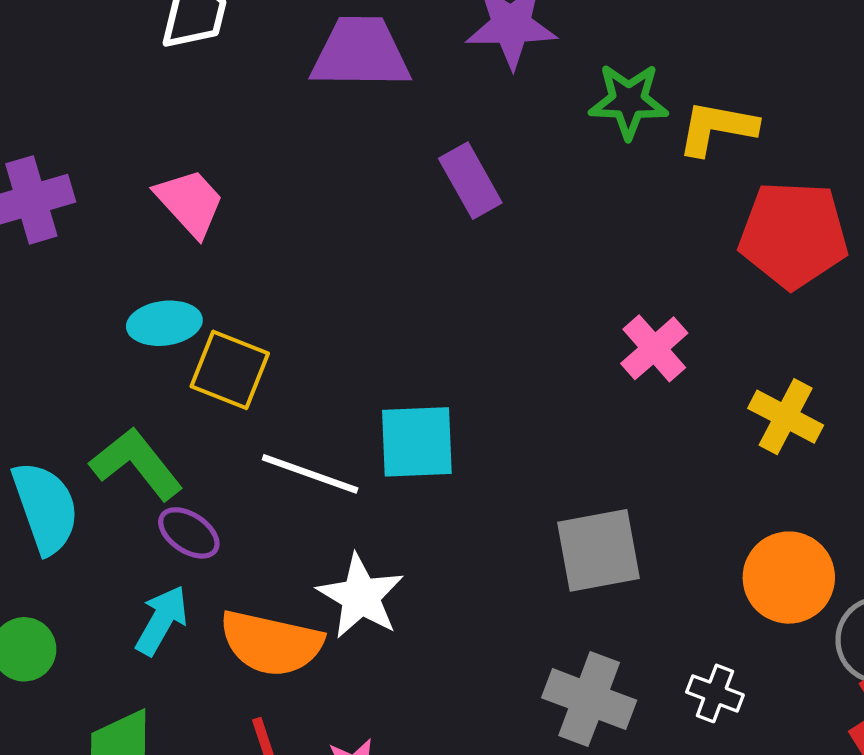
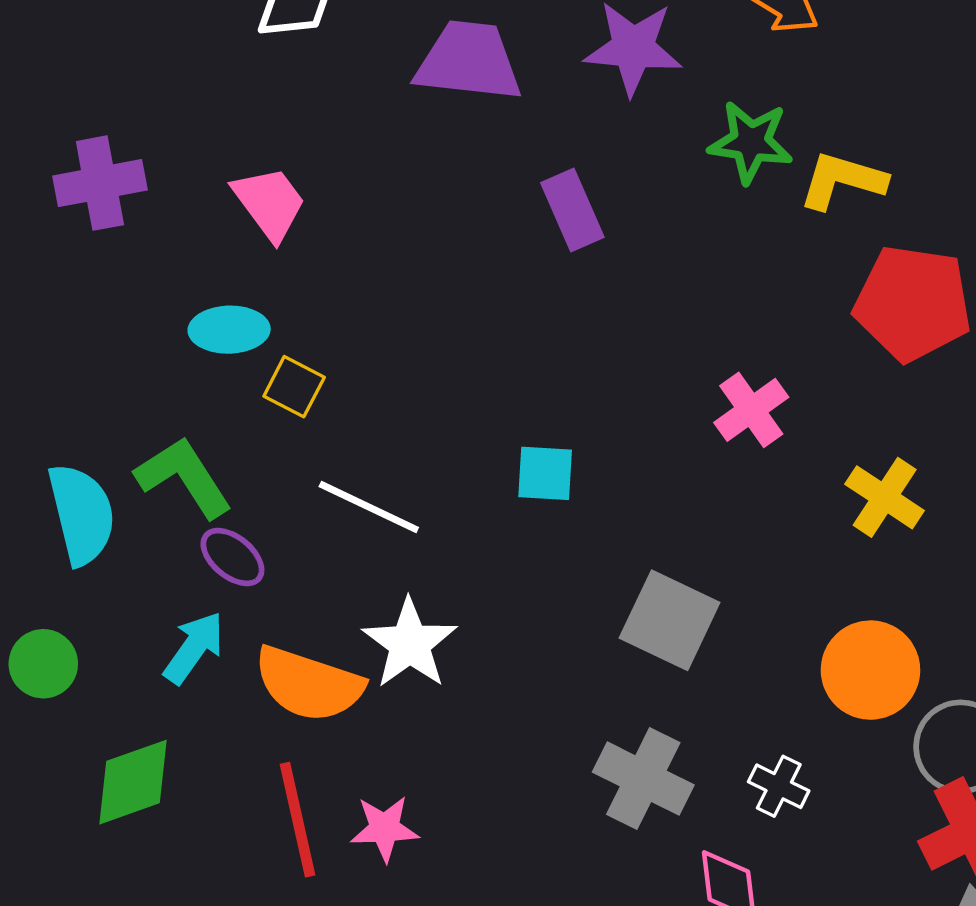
yellow square: (230, 370) -> (294, 387), size x0.7
cyan square: (417, 442) -> (545, 473), moved, size x0.7
gray square: (599, 550) -> (670, 620), turned 30

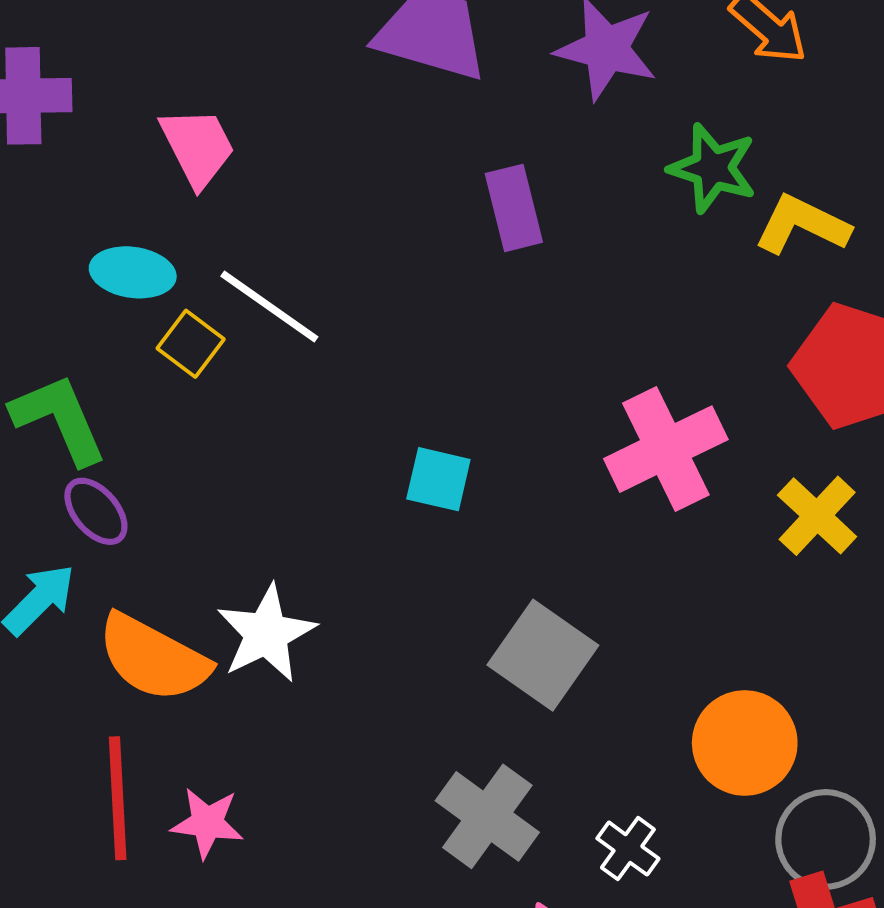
pink cross: (751, 410) -> (666, 449), size x1.5
yellow cross: (885, 497) -> (817, 516), moved
white line: (369, 507) -> (269, 306), moved

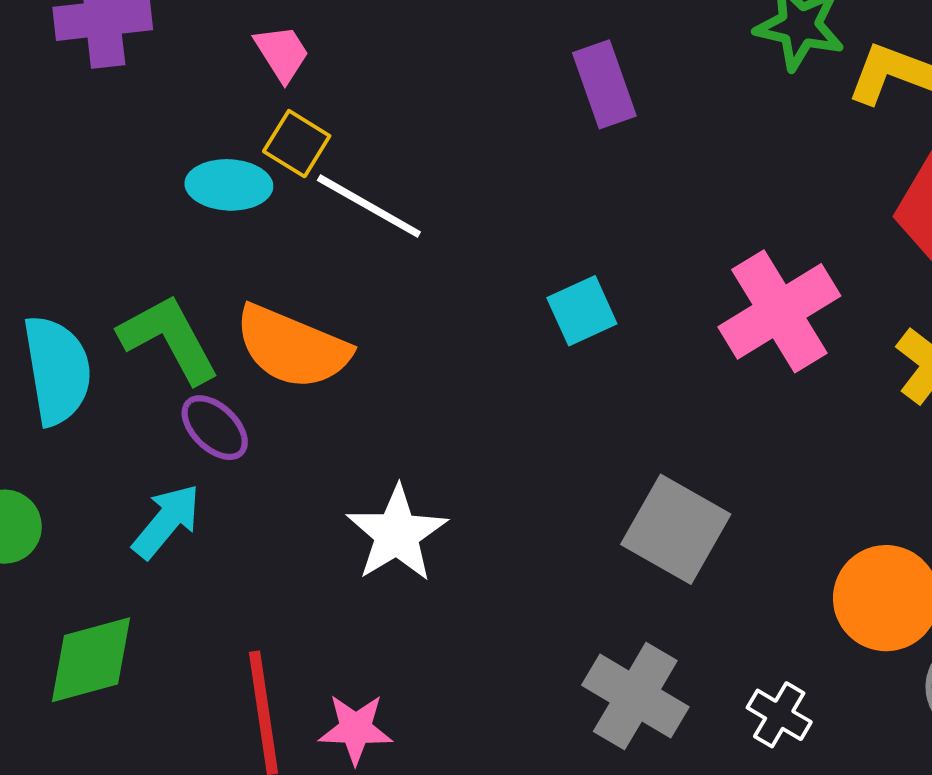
pink trapezoid: (198, 147) -> (282, 53), size x0.7
yellow square: (191, 344) -> (297, 144), moved
cyan square: (438, 479) -> (582, 311), moved, turned -32
orange semicircle: (153, 658) -> (292, 347), moved

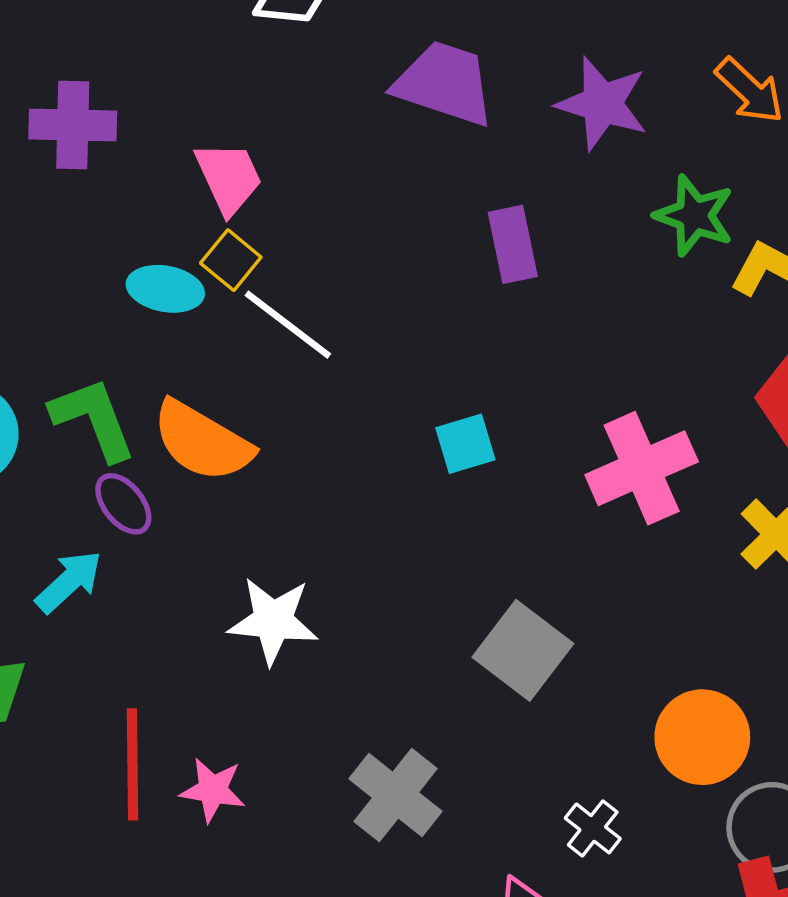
pink trapezoid: (282, 53) -> (229, 178), size x1.4
white star: (397, 534) -> (273, 621), turned 30
gray cross: (635, 696) -> (396, 795), moved

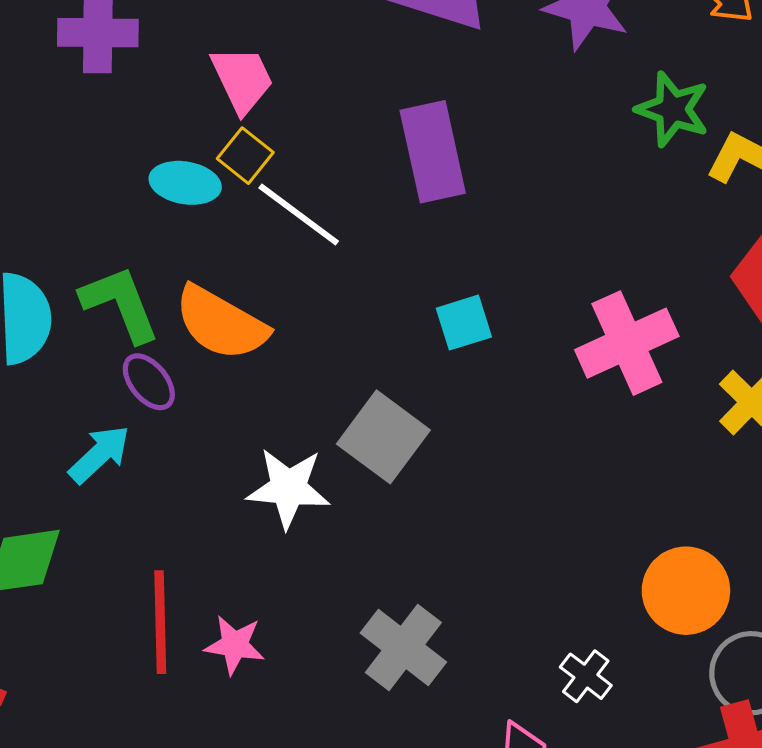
purple rectangle: (513, 244) -> (433, 152), moved, size x1.4
gray square: (523, 650) -> (383, 437), moved

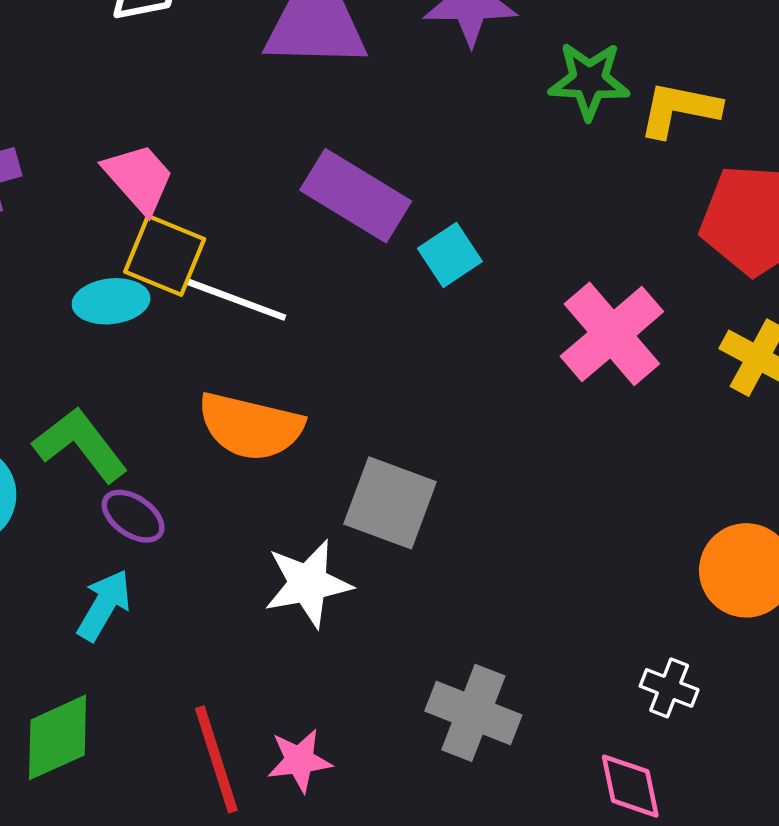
purple rectangle: (433, 152) -> (356, 196), turned -30
yellow square: (245, 156) -> (165, 255), size x1.4
orange semicircle: (221, 323) -> (250, 426), moved
cyan square: (464, 323) -> (450, 255), moved

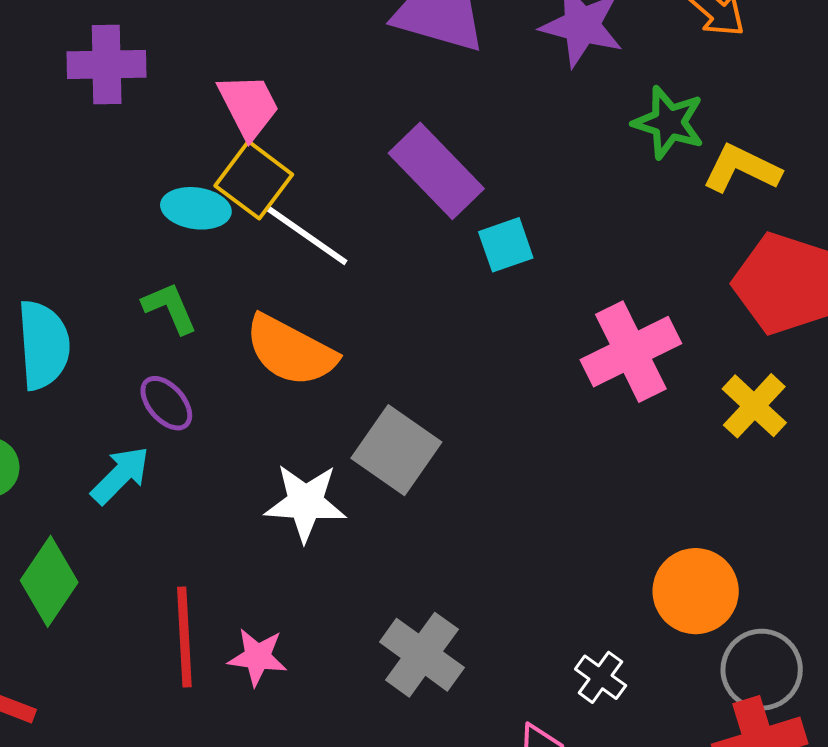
green L-shape: (80, 445) -> (170, 308), moved, size x0.7
green diamond: (58, 737) -> (49, 581), turned -46

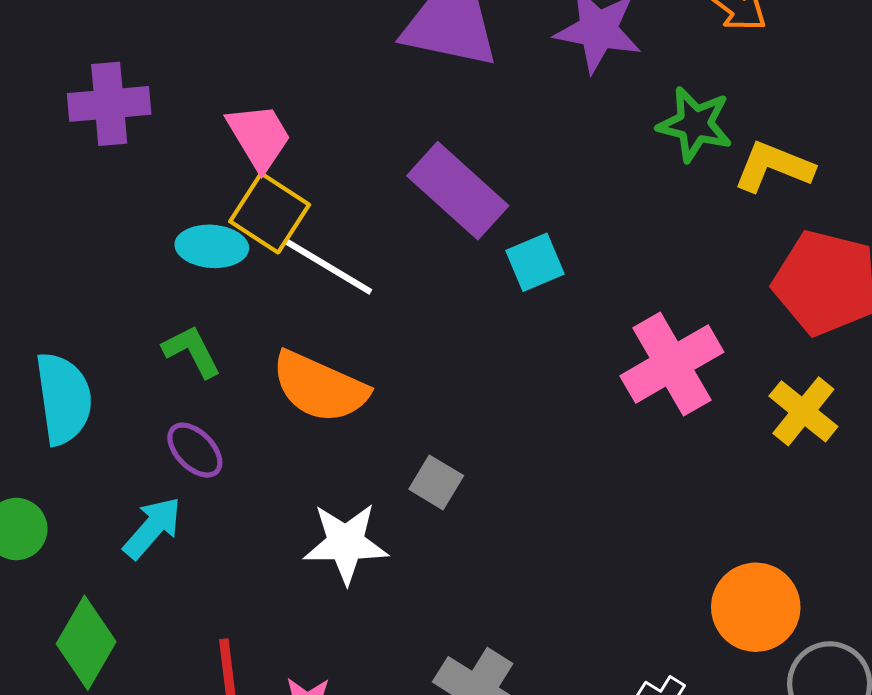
gray square: (396, 450) -> (436, 482), size x0.6

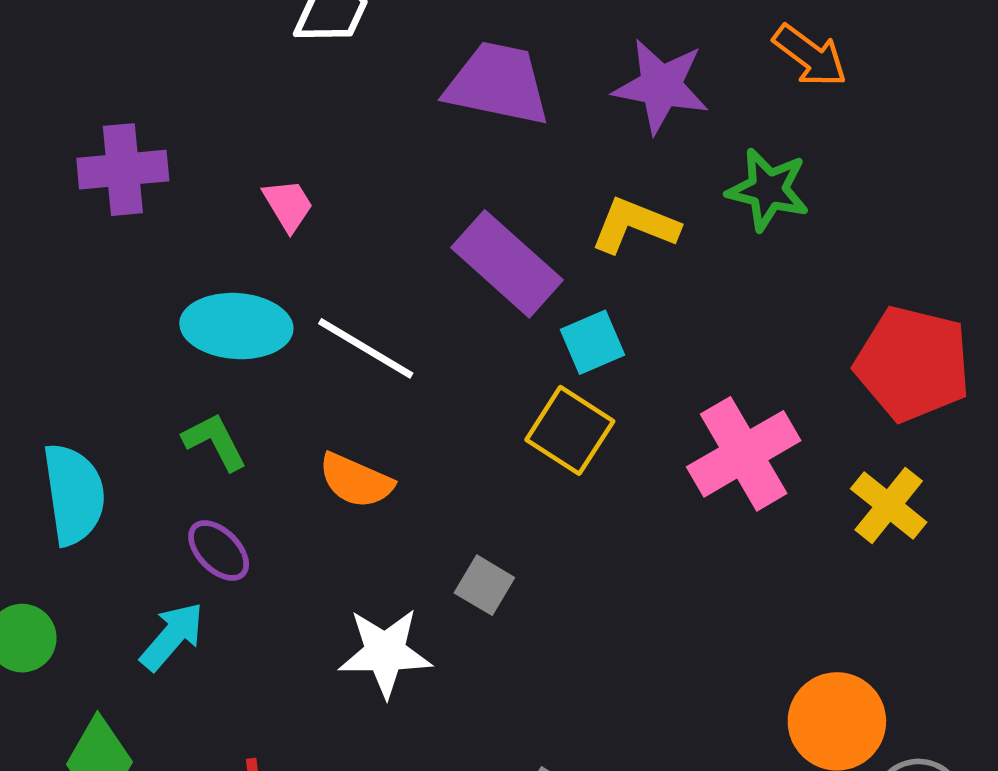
pink trapezoid: (259, 137) -> (288, 205), size x0.7
yellow L-shape: (774, 167) -> (635, 225), moved
yellow square: (270, 213) -> (570, 430), moved
cyan ellipse: (212, 246) -> (236, 326), size x1.4
orange semicircle: (320, 387) -> (356, 481), size x0.7

